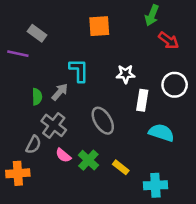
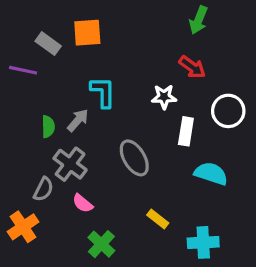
orange square: (99, 26) -> (87, 33), moved
red arrow: (169, 40) -> (192, 67), moved
green cross: (88, 160) -> (101, 244), moved
orange cross: (18, 173) -> (23, 227), turned -30

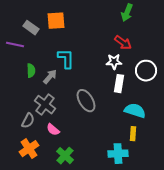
white star: (164, 97) -> (114, 62), moved
green semicircle: (48, 127) -> (31, 71), moved
yellow rectangle: (158, 219) -> (133, 134), moved, turned 56
orange cross: (23, 227) -> (29, 149), moved
cyan cross: (203, 242) -> (118, 154), moved

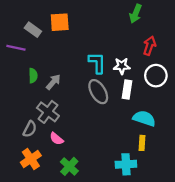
red arrow: (123, 43) -> (149, 46), moved, turned -108
cyan L-shape: (66, 59) -> (97, 63), moved
gray ellipse: (86, 101) -> (98, 92), moved

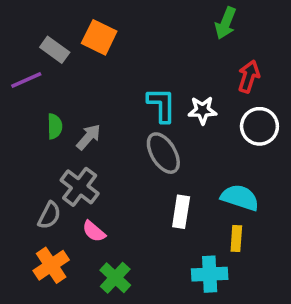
orange square: (60, 22) -> (99, 37), turned 30
purple line: (16, 48) -> (26, 80), turned -36
white rectangle: (127, 89) -> (181, 212), moved

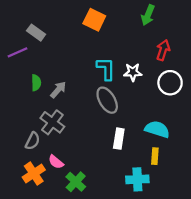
orange square: (99, 37) -> (94, 20), moved
pink semicircle: (94, 231) -> (56, 162), moved

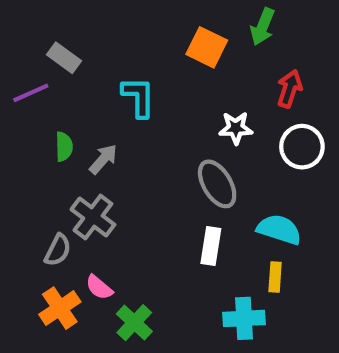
orange square: (94, 20) -> (207, 47), moved
cyan L-shape: (106, 69) -> (138, 97), moved
gray ellipse: (107, 100) -> (217, 184), moved

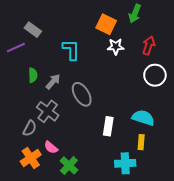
white star: (236, 128) -> (116, 47), moved
gray ellipse: (217, 184) -> (82, 94), moved

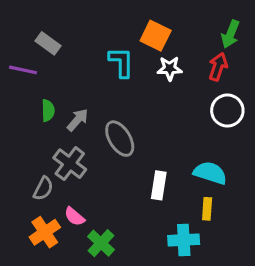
green arrow: (135, 14) -> (230, 34), moved
purple line: (16, 48) -> (23, 70), turned 36
cyan L-shape: (71, 50) -> (121, 62), moved

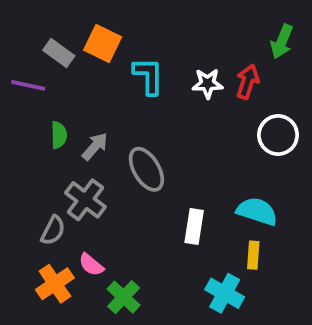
orange square: (156, 36) -> (103, 43), moved
red arrow: (218, 67) -> (248, 82), moved
cyan cross: (184, 240) -> (225, 293), turned 32

